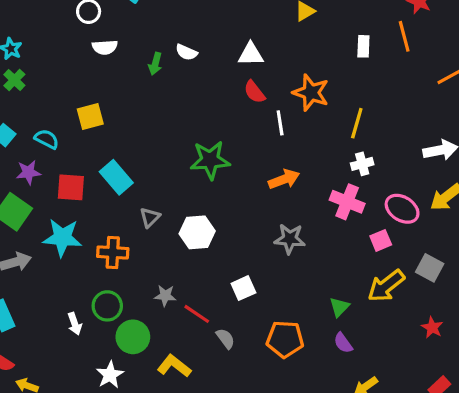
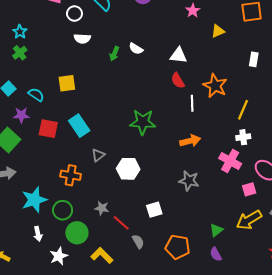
cyan star: (62, 238) -> (34, 200), moved, turned -30
white arrow: (75, 324) -> (38, 234), moved

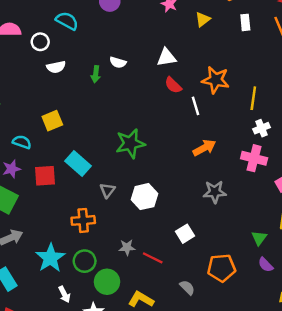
white rectangle: (254, 59) -> (245, 22), moved
green star: (143, 122) -> (130, 143), moved
gray semicircle: (138, 242) -> (187, 287), moved

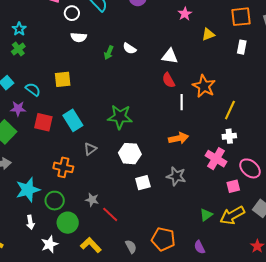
white hexagon: (144, 197) -> (130, 154), moved
white square: (185, 234) -> (143, 183), moved
green triangle: (259, 238) -> (206, 215), moved

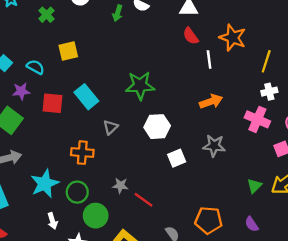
green cross: (18, 49) -> (46, 15), moved

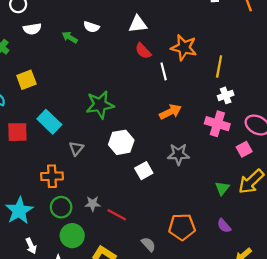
green arrow: (118, 13) -> (70, 37), turned 112
green circle: (77, 192) -> (61, 207), moved

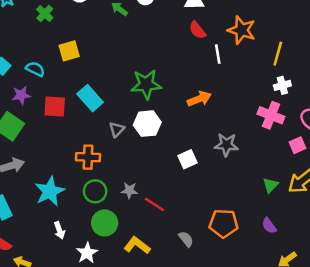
orange arrow: (170, 112) -> (199, 99), moved
white hexagon: (121, 142) -> (147, 124), moved

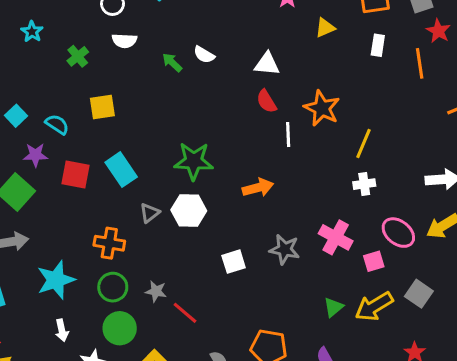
pink cross: (271, 115) -> (336, 237), moved

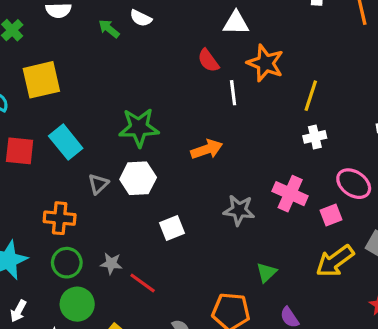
white triangle: (267, 64) -> (236, 23), moved
yellow square: (102, 107) -> (41, 80), size x1.4
white square: (234, 262) -> (172, 228), moved
green triangle: (333, 307) -> (266, 273), moved
white arrow: (62, 330) -> (18, 311), turned 45

